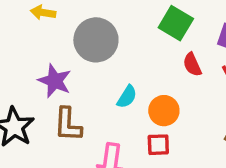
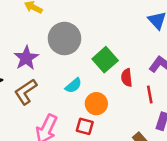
green square: (176, 23) -> (105, 60), moved
brown L-shape: (68, 124) -> (26, 92), turned 36

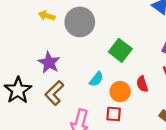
gray circle: (64, 39) -> (80, 22), moved
red semicircle: (127, 78) -> (142, 84), moved

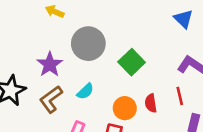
gray circle: (80, 22) -> (88, 44), moved
cyan semicircle: (96, 79) -> (85, 91), moved

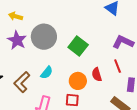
purple star: (50, 64) -> (17, 40), moved

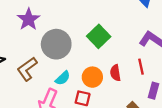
gray circle: (44, 37) -> (56, 44), moved
cyan semicircle: (47, 73) -> (63, 78), moved

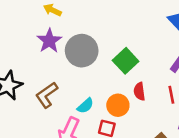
gray circle: (56, 44) -> (82, 51), moved
red semicircle: (115, 73) -> (139, 91), moved

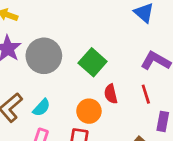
cyan semicircle: (85, 106) -> (41, 108), moved

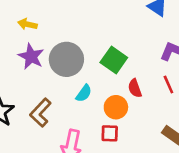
cyan semicircle: (41, 108) -> (84, 93), moved

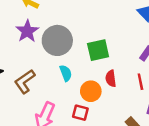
green square: (114, 60) -> (98, 50), turned 30
cyan semicircle: (84, 93) -> (66, 73), turned -70

